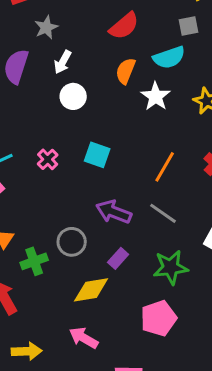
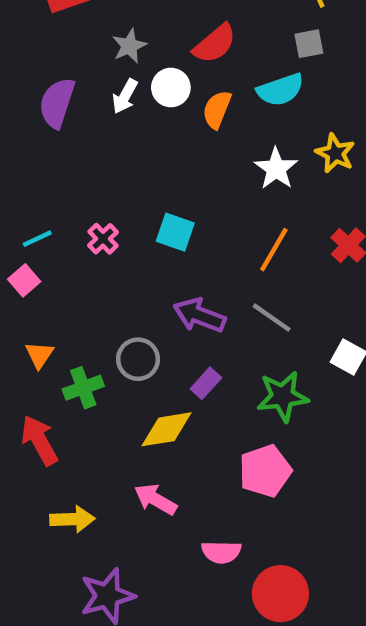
gray star: (46, 27) -> (129, 46), moved
white circle: (73, 96) -> (171, 88), moved
white star: (156, 96) -> (276, 169), moved

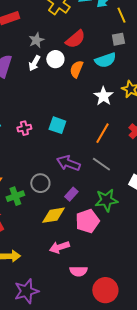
pink cross: (103, 239) -> (24, 128), turned 32
pink pentagon: (265, 471) -> (87, 221), moved
pink arrow: (156, 499) -> (59, 247), moved, turned -48

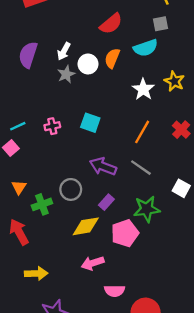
gray star: (36, 40) -> (66, 74), moved
white circle: (55, 59) -> (88, 64), moved

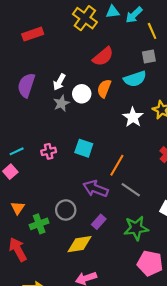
orange line: (142, 132) -> (117, 165), moved
pink pentagon: (125, 233) -> (150, 263), moved, turned 30

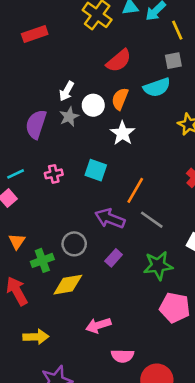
purple semicircle: (26, 85) -> (36, 124), moved
white star: (133, 117) -> (123, 133), moved
yellow diamond: (80, 244) -> (68, 285), moved

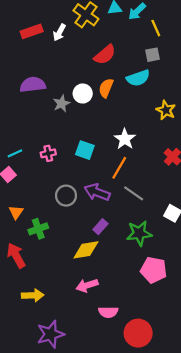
white arrow: (67, 91) -> (59, 33), moved
purple semicircle: (36, 124) -> (33, 85), moved, turned 65
white star: (123, 133) -> (125, 139), moved
gray circle: (74, 244) -> (66, 196), moved
yellow diamond: (68, 285) -> (86, 250), moved

